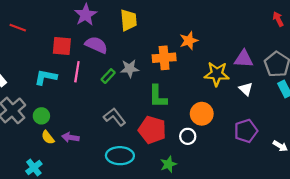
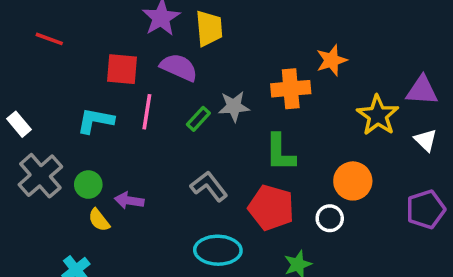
yellow trapezoid: (129, 20) -> (209, 28), moved
yellow star: (217, 74) -> (378, 115), turned 30
purple arrow: (70, 137) -> (129, 201), moved

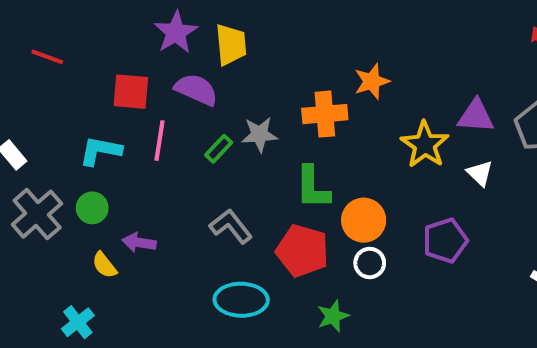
orange circle: (353, 181) -> (364, 220), moved
green circle: (88, 185) -> (92, 208), moved
purple pentagon: (426, 209) -> (445, 241), moved

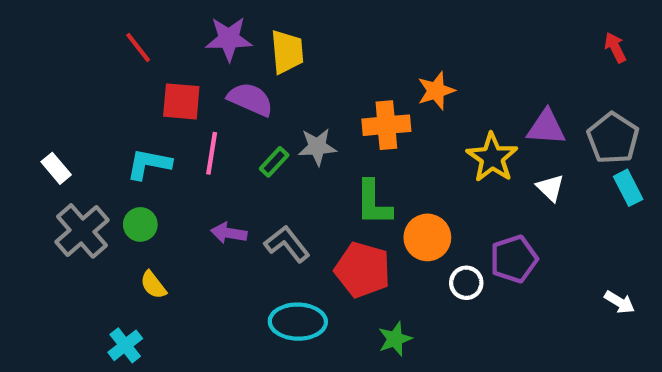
purple star: (176, 32) -> (229, 39), turned 30
red line: (47, 57) -> (138, 47), moved, turned 32
purple arrow: (139, 243) -> (229, 233), moved
white circle: (370, 263) -> (466, 283), moved

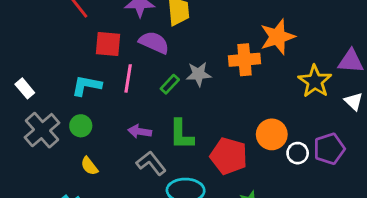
orange star: (436, 91) -> (277, 37), size x1.4
green L-shape: (373, 203) -> (181, 134), moved
gray L-shape: (287, 244) -> (151, 163), moved
white circle: (466, 283) -> (298, 153), moved

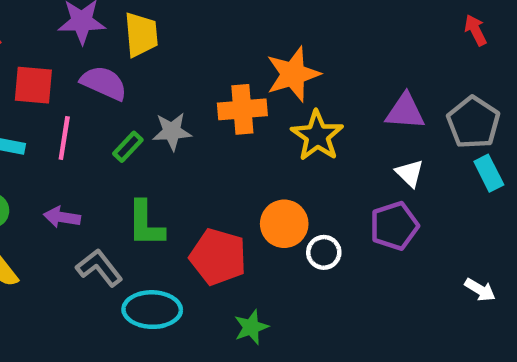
yellow star: (315, 81) -> (317, 136), moved
purple arrow: (140, 132) -> (62, 217), moved
purple pentagon: (329, 149) -> (394, 226), moved

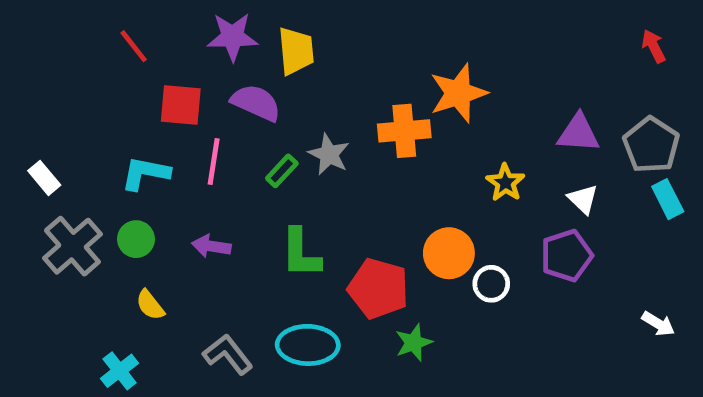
gray star: (172, 131) -> (329, 154), turned 30
yellow star: (317, 136) -> (505, 183), moved, size x0.7
gray L-shape: (99, 268) -> (228, 354), moved
green star: (251, 327) -> (414, 343), moved

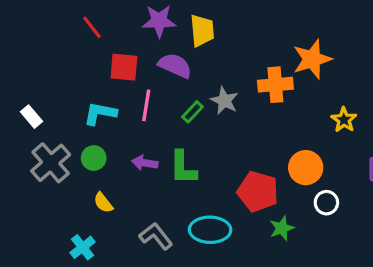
green L-shape: (301, 253) -> (183, 168), moved
white circle: (491, 284) -> (326, 203), moved

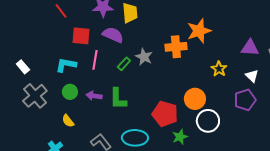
green circle: (94, 158) -> (70, 92), moved
white circle: (326, 203) -> (208, 121), size x1.5

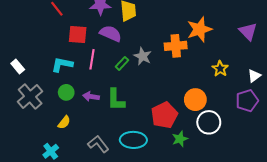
purple triangle: (250, 48) -> (248, 31), moved, turned 42
white triangle: (252, 76) -> (254, 76), turned 40
red pentagon: (165, 114) -> (164, 115), turned 30
yellow semicircle: (68, 121) -> (64, 122), turned -104

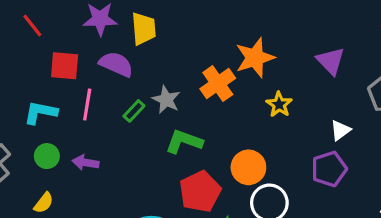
orange cross: (176, 46) -> (218, 84), turned -30
yellow star: (220, 69) -> (279, 104), moved
green L-shape: (116, 100) -> (184, 142), moved, turned 110

